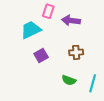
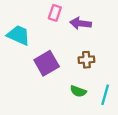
cyan trapezoid: (31, 30) -> (19, 35), moved, turned 50
purple square: (41, 56) -> (47, 63), size x1.5

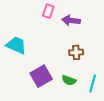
cyan trapezoid: (19, 35) -> (16, 45), moved
purple square: (47, 63) -> (41, 76), moved

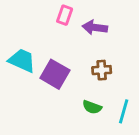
purple square: (41, 76) -> (55, 74), moved, turned -30

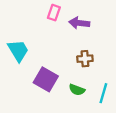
cyan trapezoid: (22, 60) -> (18, 51), turned 35
purple square: (55, 74) -> (46, 79), moved

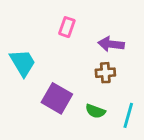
pink rectangle: (54, 13) -> (67, 27), moved
purple arrow: (79, 23) -> (111, 44), moved

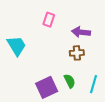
purple square: (57, 98) -> (47, 87), moved, turned 35
green semicircle: (95, 111) -> (70, 81), turned -136

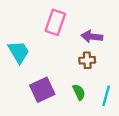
pink rectangle: (49, 20) -> (55, 22), size x1.5
purple square: (47, 87) -> (42, 90), moved

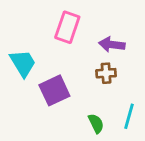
purple square: (42, 90) -> (54, 90), moved
green semicircle: (79, 92) -> (96, 123), moved

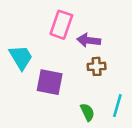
purple arrow: (112, 44) -> (89, 40), moved
purple square: (54, 90) -> (50, 82), turned 36

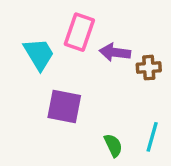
cyan trapezoid: (21, 57) -> (39, 54), moved
brown cross: (97, 66) -> (149, 68), moved

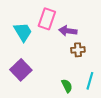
brown cross: (149, 68) -> (78, 50), moved
purple square: (64, 106) -> (21, 70), moved, turned 35

